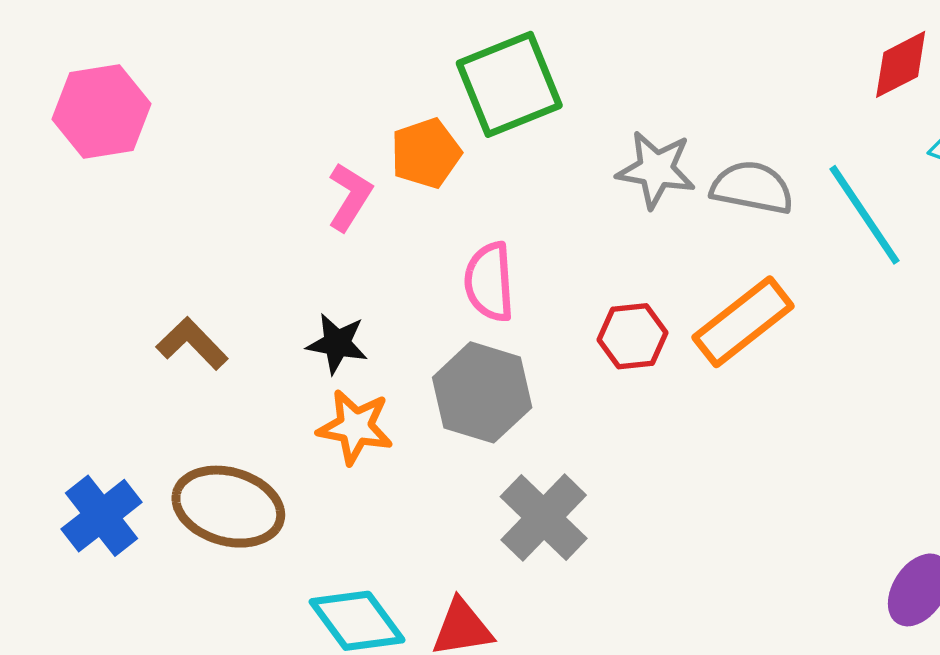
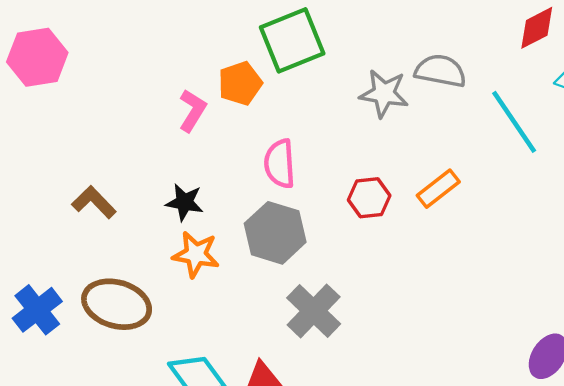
gray semicircle: (752, 188) -> (441, 71), moved
orange rectangle: (743, 322) -> (438, 189), size x0.7

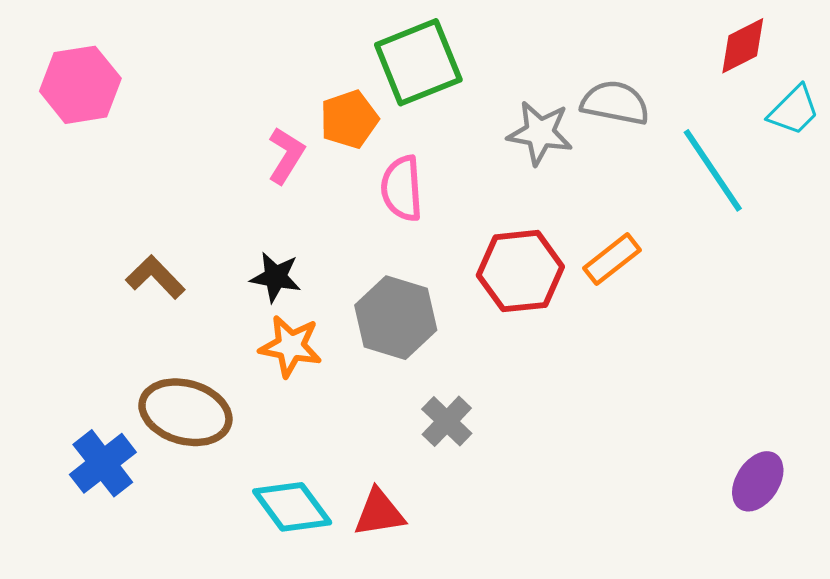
pink semicircle: (280, 164) -> (402, 188), moved
red hexagon: (369, 198) -> (520, 271), size x1.5
blue cross: (37, 310) -> (103, 463), moved
gray cross: (314, 311) -> (447, 421), size x0.7

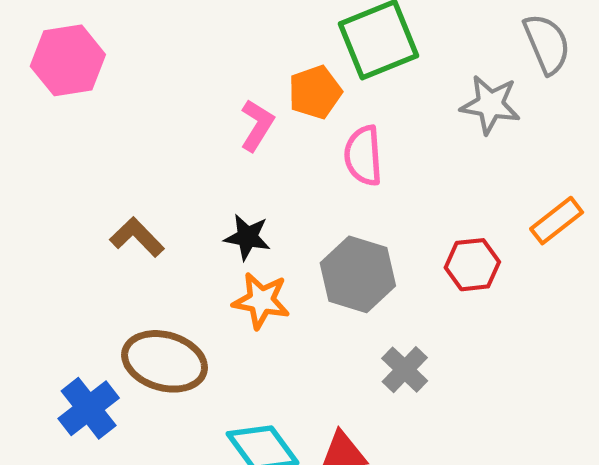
gray semicircle: (615, 103) -> (547, 44), moved, turned 56
red hexagon: (520, 271) -> (472, 265), moved, size x0.7

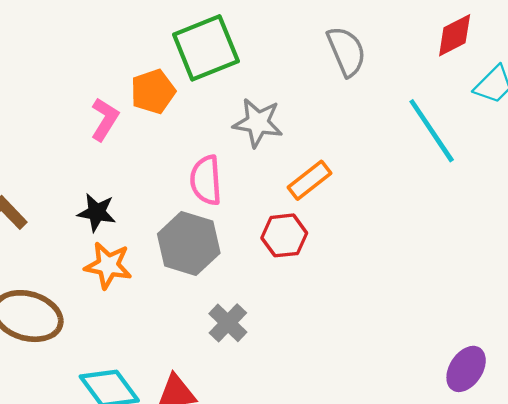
gray star: (490, 105) -> (258, 123), moved
pink semicircle: (363, 156) -> (206, 180), moved
orange rectangle: (557, 221) -> (310, 180), moved

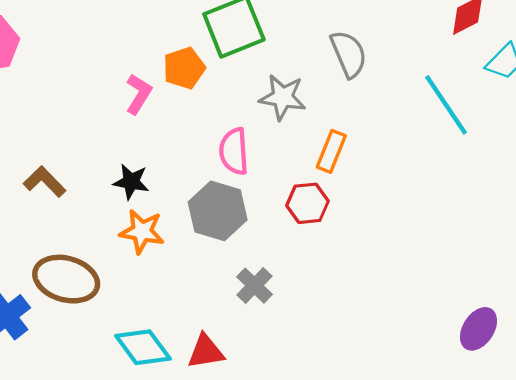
gray semicircle: (346, 51) -> (349, 54), moved
orange rectangle: (310, 180) -> (331, 151), turned -30

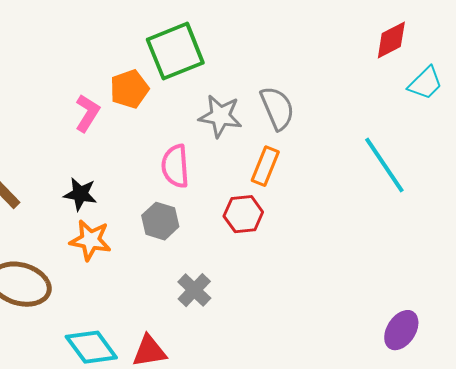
gray semicircle: (349, 54) -> (277, 108), moved
cyan line: (446, 105) -> (384, 165), moved
gray hexagon: (218, 211) -> (160, 221), size x0.7

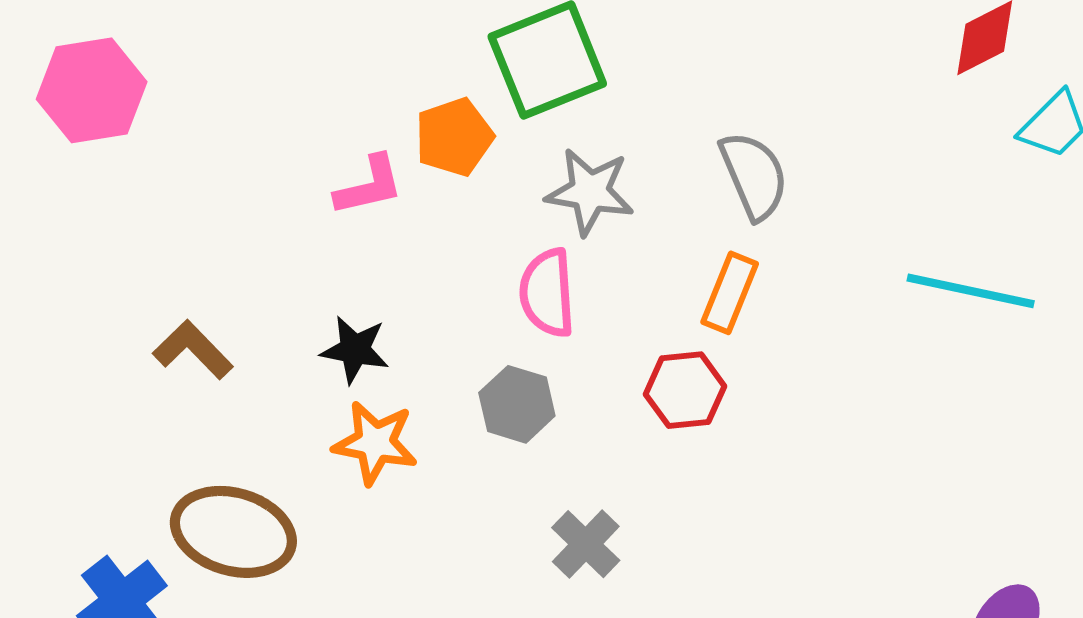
pink L-shape: (87, 113) -> (369, 186), turned 45
gray star: (220, 116) -> (590, 192), moved
cyan line: (384, 165) -> (971, 291), turned -44

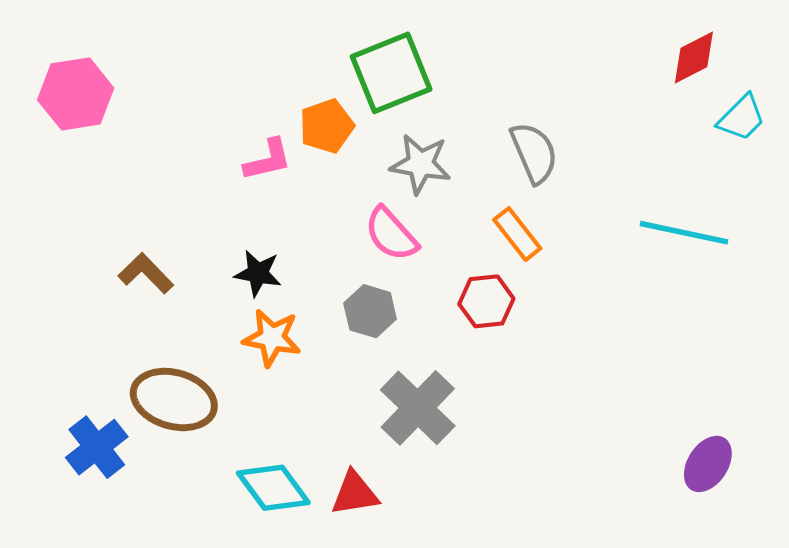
pink semicircle: (547, 293) -> (391, 234), turned -38
orange rectangle: (730, 293) -> (517, 234), turned -60
gray cross: (586, 544) -> (418, 408), size x1.6

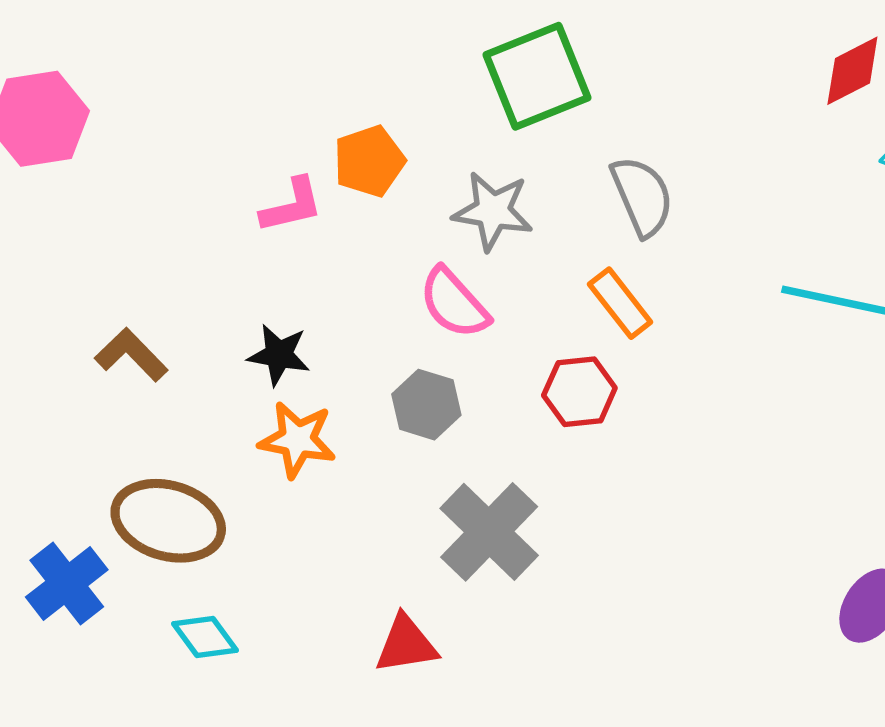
green square: (391, 73) -> (537, 76), moved
cyan diamond: (273, 488) -> (205, 637), moved, size x0.7

